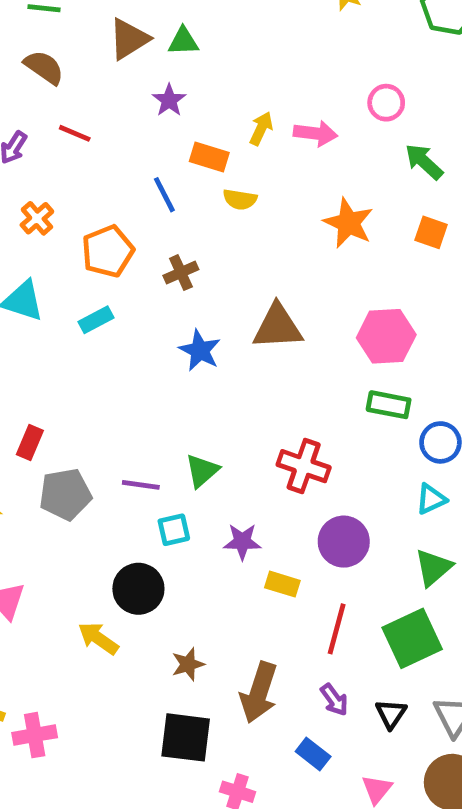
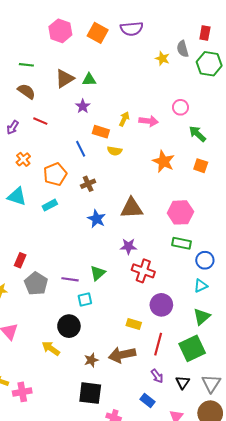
gray pentagon: (65, 494) -> (36, 284), turned -30
purple star: (242, 542) -> (128, 246), moved
brown arrow: (259, 693) -> (122, 355), moved, turned 60

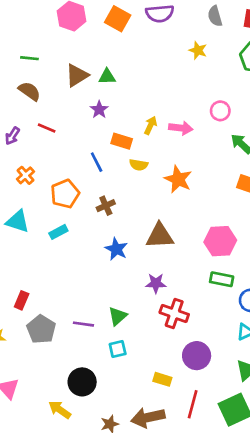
gray semicircle: (183, 49) -> (215, 16), moved
orange star: (163, 161) -> (178, 179), moved
cyan square: (85, 300) -> (118, 349), moved

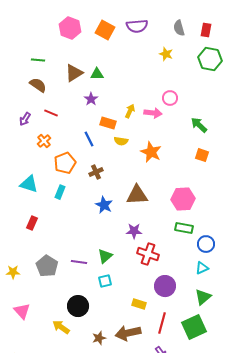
pink circle: (220, 111) -> (170, 98), moved
orange cross: (26, 175) -> (44, 141), moved
cyan rectangle: (58, 232) -> (60, 192), turned -40
red rectangle: (22, 300) -> (32, 223), moved

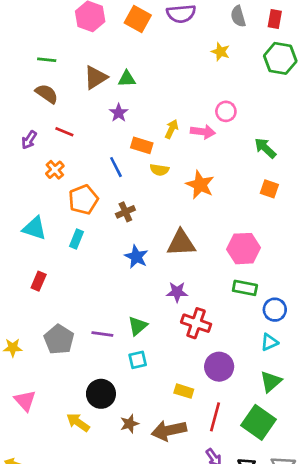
green square: (194, 327) -> (259, 422), turned -30
brown star: (99, 338) -> (130, 424), moved

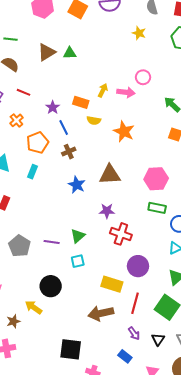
purple star: (119, 113) -> (53, 107), moved
blue line: (116, 167) -> (64, 127), moved
yellow rectangle: (184, 391) -> (112, 284), size x1.5
brown star: (130, 424) -> (13, 321), moved

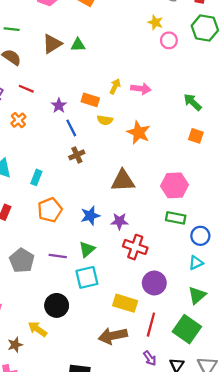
pink circle: (143, 77) -> (169, 40), moved
orange pentagon: (38, 143) -> (50, 210), moved
blue star: (77, 185) -> (90, 216), moved, turned 30
cyan square: (78, 261) -> (87, 277), size x1.5

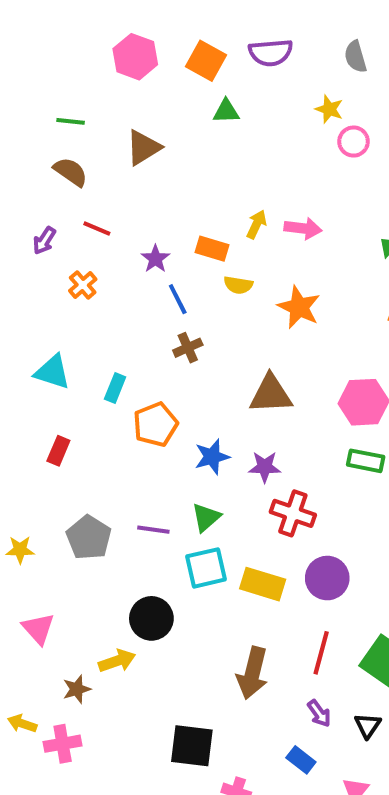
green triangle: (78, 45) -> (226, 111), moved
orange pentagon: (50, 210) -> (155, 424), moved
yellow rectangle: (125, 303) -> (263, 584), moved
yellow arrow: (37, 329) -> (117, 661), turned 126
brown arrow: (113, 336) -> (252, 673), turned -64

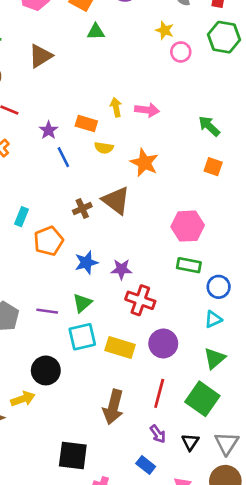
yellow arrow: (256, 224) -> (116, 107), turned -36
brown cross: (188, 348) -> (82, 209), moved
brown triangle: (271, 394) -> (116, 200), moved, turned 40

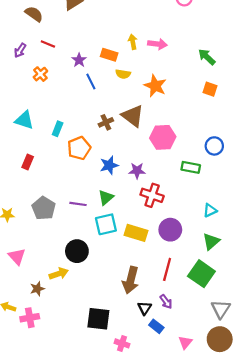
pink hexagon: (188, 226) -> (163, 137), moved
blue circle: (219, 287) -> (214, 146), moved
black triangle: (190, 442) -> (145, 308), moved

